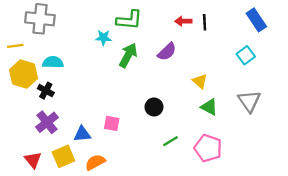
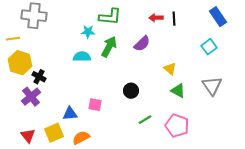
cyan semicircle: (53, 62) -> (82, 57), moved
purple cross: (47, 122) -> (31, 97), moved

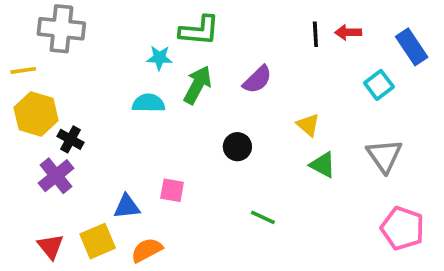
blue rectangle: (218, 17) -> (412, 47), moved
red arrow: (156, 18) -> (348, 32), moved
black circle: (131, 91) -> (237, 147), moved
green line: (145, 120) -> (263, 217), turned 56
pink pentagon: (177, 126) -> (403, 228), moved

